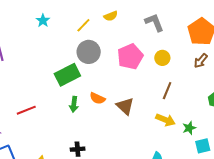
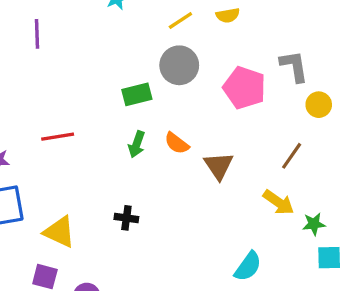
gray L-shape: (154, 22) -> (294, 66), moved
pink pentagon: (130, 57) -> (244, 88), turned 30
yellow circle: (162, 58) -> (319, 105), moved
green rectangle: (67, 75) -> (137, 94), size x0.7

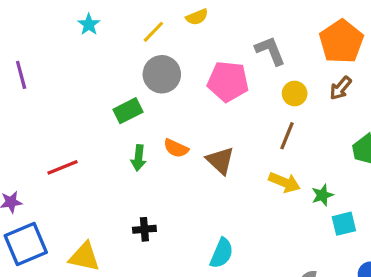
yellow circle: (319, 105) -> (295, 93), moved
cyan semicircle: (248, 266) -> (222, 253), moved

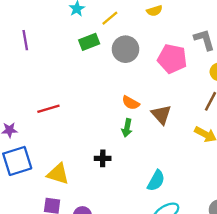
yellow line: (153, 32) -> (110, 18), moved
green rectangle: (128, 111) -> (89, 42), moved
green arrow: (138, 158) -> (127, 128), moved

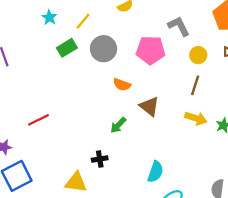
orange semicircle: (131, 103) -> (122, 85), moved
green arrow: (127, 128) -> (118, 125), turned 42
yellow triangle: (58, 174) -> (76, 182), moved

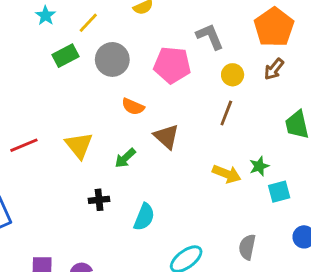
yellow arrow: (196, 118) -> (227, 174), moved
cyan semicircle: (155, 172) -> (144, 217), moved
yellow triangle: (76, 182) -> (79, 145), moved, turned 40

